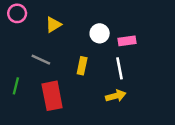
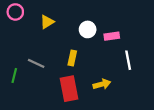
gray line: (41, 60) -> (36, 63), moved
white line: (120, 68) -> (128, 60), moved
red rectangle: (52, 96) -> (69, 89), moved

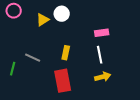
white circle: (88, 29) -> (62, 14), moved
white line: (128, 60) -> (100, 55), moved
yellow arrow: (102, 84) -> (103, 77), moved

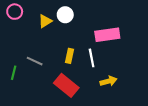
pink rectangle: (102, 33) -> (107, 35), size x1.6
white line: (100, 55) -> (92, 58), moved
red rectangle: (63, 81) -> (66, 85), turned -40

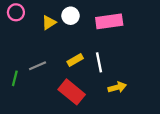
pink rectangle: (107, 35) -> (109, 21), moved
yellow rectangle: (69, 56) -> (75, 60), turned 48
gray line: (35, 61) -> (38, 66), turned -49

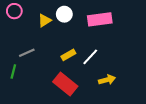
white line: (99, 62) -> (90, 57), turned 54
gray line: (38, 66) -> (27, 53), moved

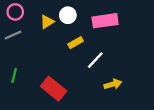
gray line: (27, 53) -> (13, 35), moved
yellow rectangle: (68, 55) -> (76, 43), moved
red rectangle: (65, 84) -> (54, 89), moved

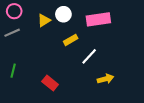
red rectangle: (54, 89) -> (50, 83), size x0.7

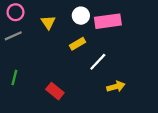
white circle: (63, 14) -> (81, 16), moved
yellow triangle: (44, 20) -> (48, 22), turned -32

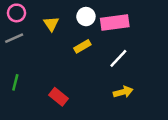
white line: (98, 62) -> (118, 58), moved

